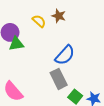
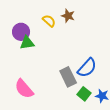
blue semicircle: (65, 55) -> (87, 68), moved

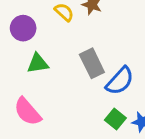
green triangle: (27, 43) -> (38, 63), moved
gray rectangle: (68, 77) -> (92, 63), moved

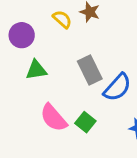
pink semicircle: (27, 112) -> (54, 118), moved
green square: (115, 119) -> (85, 122), moved

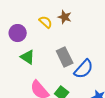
green triangle: (36, 70) -> (28, 57), turned 42

